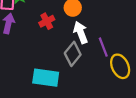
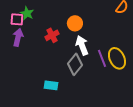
yellow ellipse: (120, 66) -> (117, 58), moved
cyan rectangle: (46, 78) -> (51, 85), size x0.6

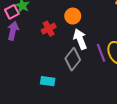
pink square: (17, 19) -> (12, 12), turned -32

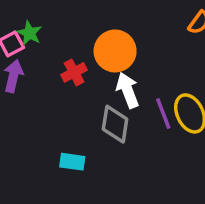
orange circle: (73, 16) -> (115, 51), size x1.5
gray diamond: (73, 59) -> (115, 124), turned -30

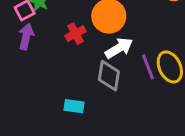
white arrow: (128, 90) -> (119, 48), turned 80

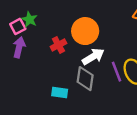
cyan rectangle: (74, 106) -> (60, 93), moved

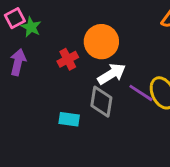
pink square: (18, 26) -> (15, 18), moved
purple line: (116, 72) -> (141, 93), turned -36

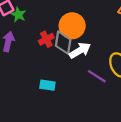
purple line: (141, 93) -> (97, 76), moved
gray diamond: (101, 102) -> (63, 43), moved

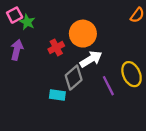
gray diamond: (63, 43) -> (74, 78), moved, turned 40
purple line: (97, 76) -> (108, 86), turned 30

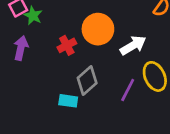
white arrow: (91, 59) -> (133, 45), moved
purple line: (108, 86) -> (128, 90), turned 54

